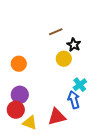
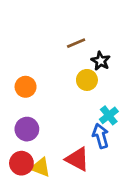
red circle: (16, 110) -> (21, 163), moved
red triangle: (57, 117) -> (77, 159), turned 42

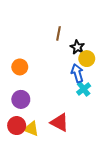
brown line: (76, 43) -> (59, 33), turned -56
yellow circle: (87, 80) -> (87, 59), moved
blue arrow: (101, 136) -> (77, 73), moved

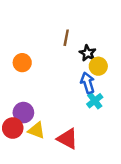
orange circle: (20, 67) -> (22, 63), moved
red circle: (17, 126) -> (13, 128), moved
yellow triangle: (31, 129) -> (36, 130), moved

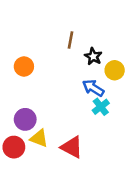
yellow circle: (98, 66) -> (115, 70), moved
blue arrow: (88, 83) -> (93, 88), turned -42
red circle: (13, 128) -> (14, 147), moved

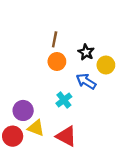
brown line: (71, 40) -> (55, 39), moved
orange circle: (24, 66) -> (57, 61), moved
cyan cross: (101, 107) -> (64, 100), moved

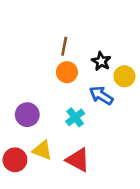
purple circle: (23, 110) -> (27, 115), moved

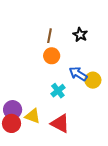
black star: (101, 61) -> (80, 35), moved
yellow circle: (124, 76) -> (93, 80), moved
purple circle: (27, 115) -> (13, 110), moved

